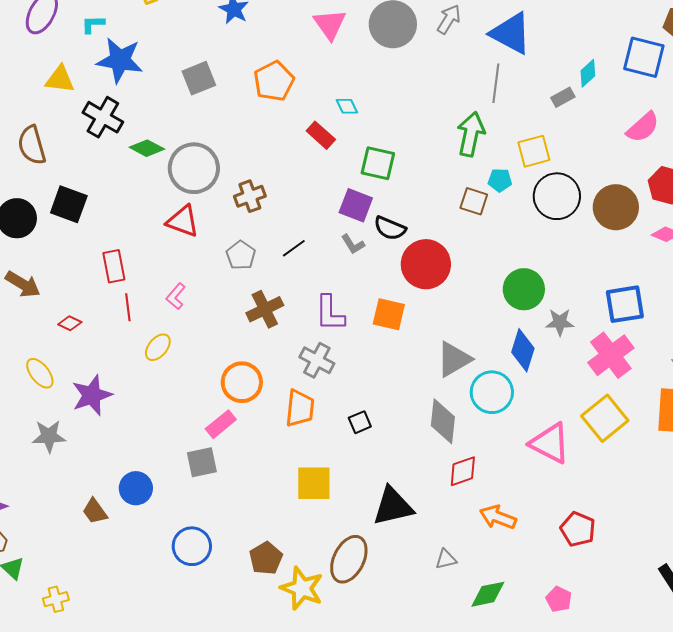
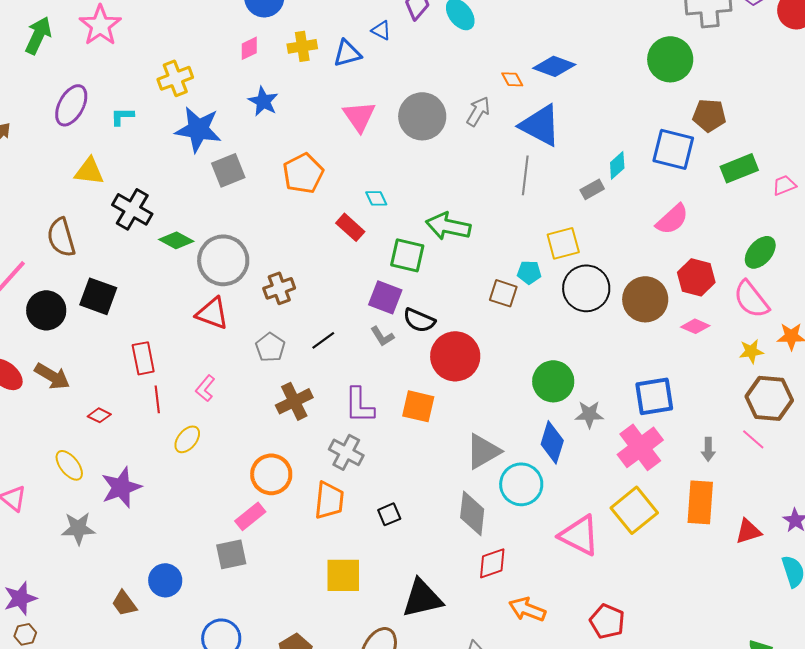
blue star: (120, 60) -> (198, 129), moved
green arrow: (471, 134) -> (448, 226), moved, turned -90

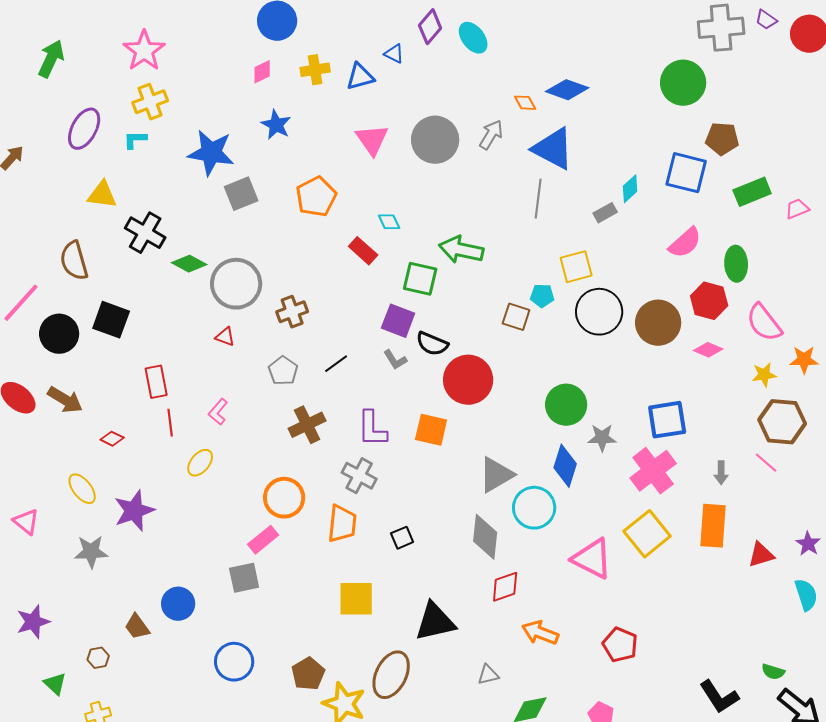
pink star: (100, 25) -> (144, 51), moved
yellow cross: (175, 78) -> (150, 102), moved
green ellipse: (760, 252) -> (736, 264), moved, turned -44
red triangle: (212, 313) -> (225, 337), size x0.6
brown hexagon: (25, 634) -> (98, 658), moved

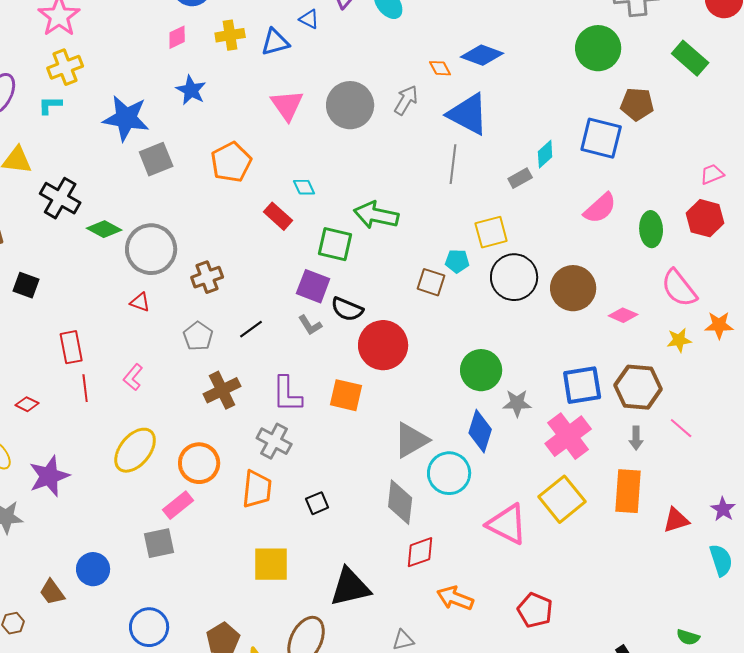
green rectangle: (752, 192) -> (690, 58), moved, turned 63
red hexagon: (709, 301) -> (705, 218), moved
black square: (111, 320) -> (26, 285), size x0.7
brown hexagon: (782, 422) -> (638, 387), moved
yellow ellipse: (200, 463) -> (135, 450), moved, size x1.6

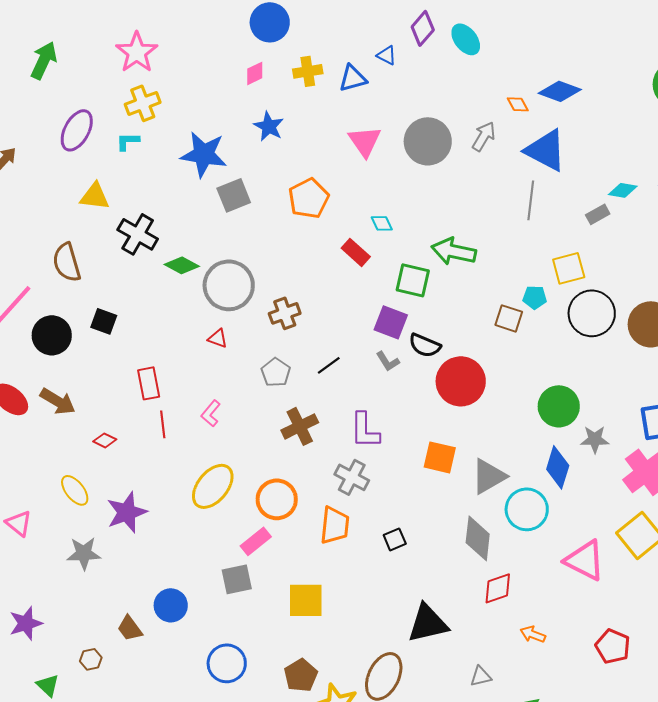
cyan diamond: (545, 154) -> (623, 190), turned 52
orange square: (346, 395) -> (440, 457), moved
yellow square: (271, 564) -> (306, 600), moved
orange arrow: (455, 598) -> (533, 634), size x0.7

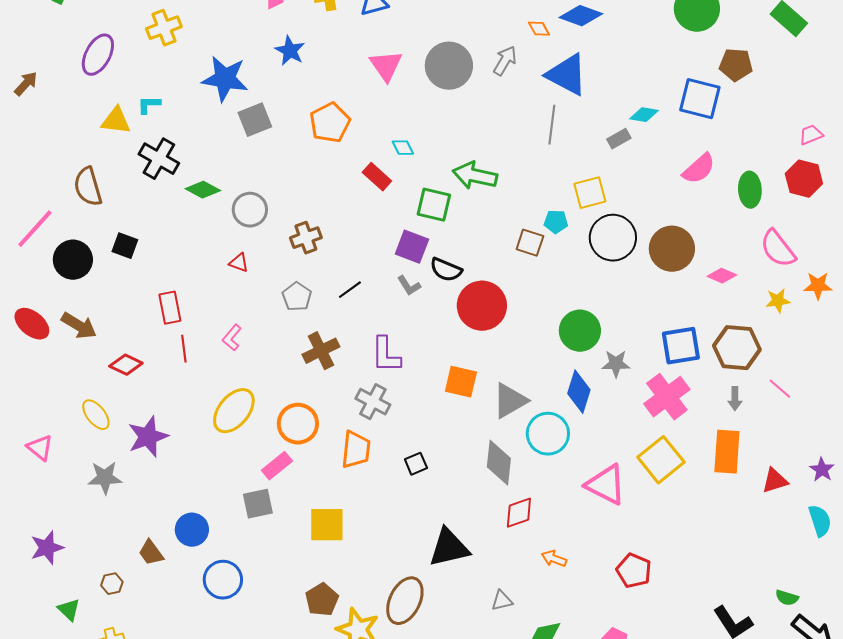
cyan L-shape: (128, 141) -> (149, 105), moved
gray circle: (229, 285) -> (250, 210), size x0.7
red diamond: (105, 440) -> (126, 365), size x1.4
blue circle: (227, 663) -> (223, 580), moved

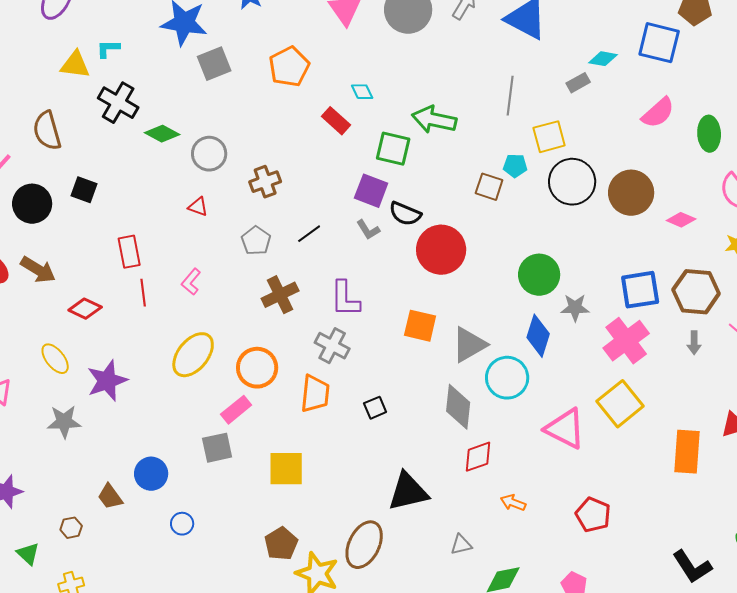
gray line: (552, 125) -> (510, 96), moved
orange rectangle: (727, 452) -> (687, 452), moved
blue circle: (223, 580) -> (182, 524), size x0.6

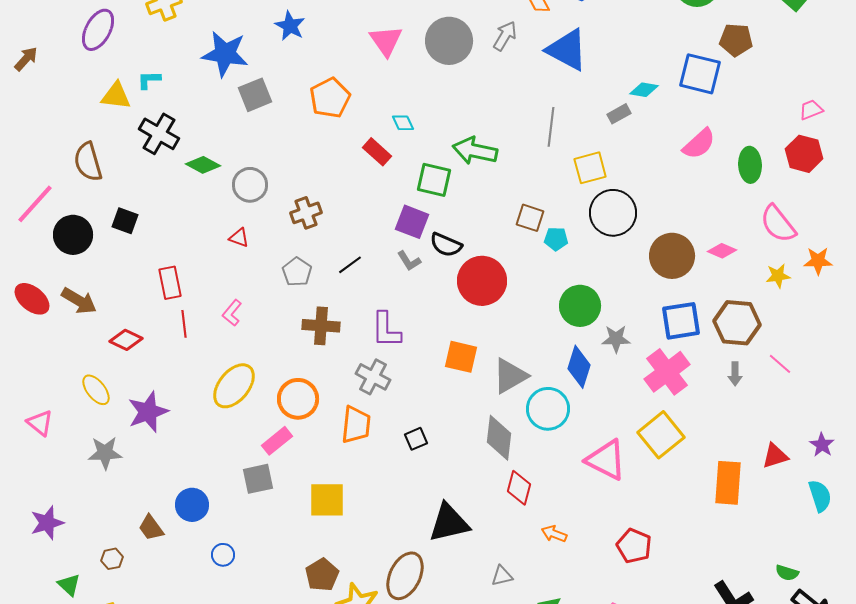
cyan pentagon: (515, 166) -> (556, 239), moved
brown circle: (631, 193) -> (672, 256), moved
brown cross: (280, 295) -> (321, 326), turned 30
red diamond: (478, 457) -> (519, 488), turned -56

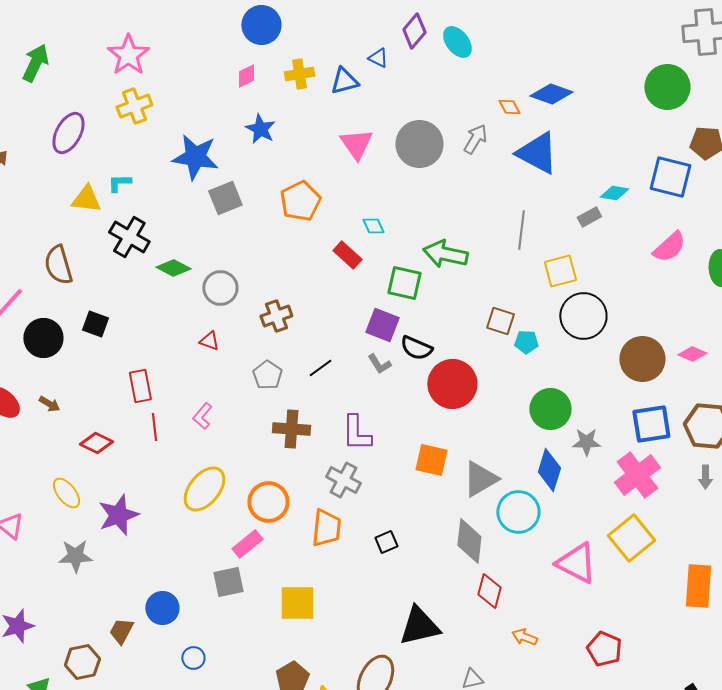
brown arrow: (79, 301) -> (49, 404), size x0.6
brown trapezoid: (151, 528) -> (121, 631), turned 64
brown hexagon: (112, 559) -> (82, 662), size x1.6

